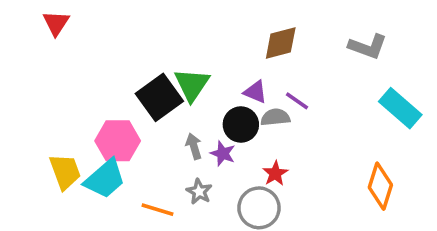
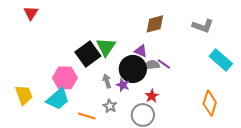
purple line: (297, 101) -> (164, 64), moved
black circle: (241, 125) -> (133, 69), size x1.4
yellow trapezoid: (65, 172) -> (24, 95), moved

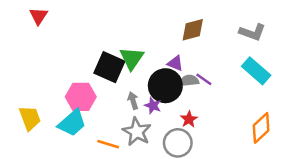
black square: (88, 54) -> (109, 67), turned -30
cyan rectangle: (221, 60) -> (256, 71), moved
orange diamond: (210, 103) -> (261, 128), turned 30
gray star: (110, 106) -> (137, 132), size x1.6

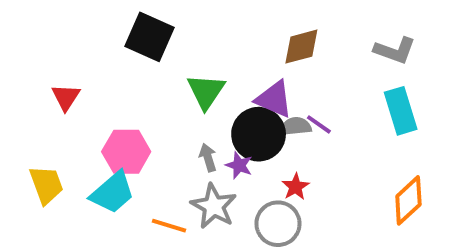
red triangle: (39, 16) -> (66, 97), moved
purple triangle: (175, 63) -> (274, 99), size x1.5
black square: (109, 67) -> (150, 37), moved
cyan rectangle: (256, 71) -> (401, 111), turned 32

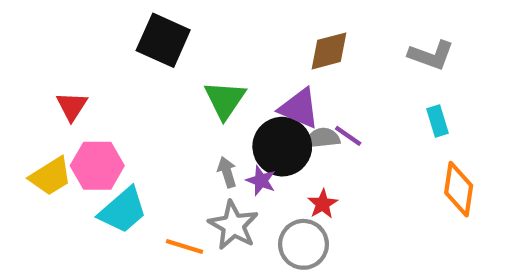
cyan rectangle: (401, 111) -> (437, 121), size x0.6
pink hexagon: (126, 152) -> (97, 166), moved
yellow trapezoid: (46, 185) -> (51, 176), moved, turned 78
orange diamond: (408, 200) -> (459, 189), moved, turned -39

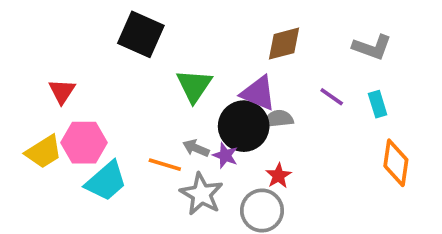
purple line: (348, 136) -> (332, 97), moved
gray arrow: (227, 172) -> (196, 148), turned -50
orange line: (184, 246) -> (165, 165), moved

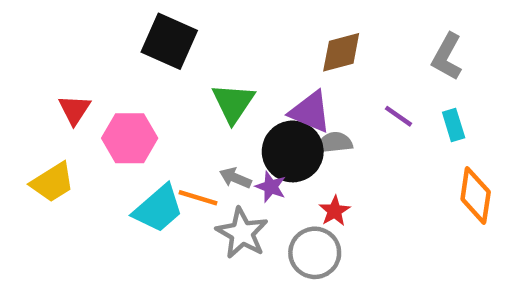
gray L-shape: (372, 47) -> (447, 57), turned 99
pink hexagon: (84, 143) -> (130, 138), moved
cyan trapezoid: (106, 181) -> (158, 209), moved

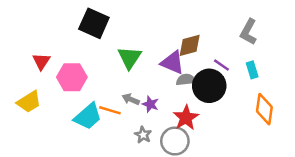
brown diamond: (341, 52) -> (190, 45), moved
black circle: (293, 151) -> (209, 86), moved
red star: (335, 211) -> (186, 118), size x1.5
gray star: (242, 233) -> (143, 135), moved, size x0.6

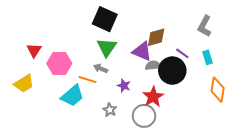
black square: (94, 23) -> (105, 19), moved
gray arrow: (131, 99) -> (101, 69), moved
orange line: (110, 110) -> (88, 80), moved
gray star: (143, 135) -> (110, 110), moved

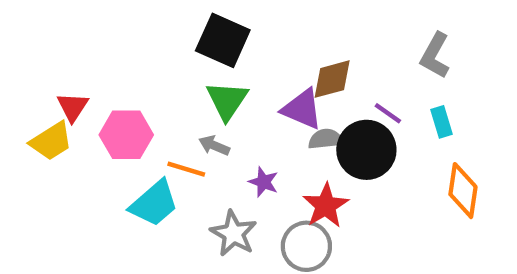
yellow trapezoid: (24, 84) -> (51, 141), moved
gray star: (110, 110) -> (233, 233), size x1.5

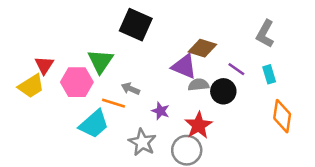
brown diamond: (332, 79) -> (202, 48), turned 32
green triangle: (227, 100) -> (100, 61), moved
black circle: (366, 150) -> (223, 91), size x0.7

